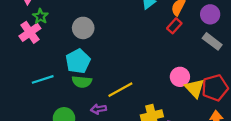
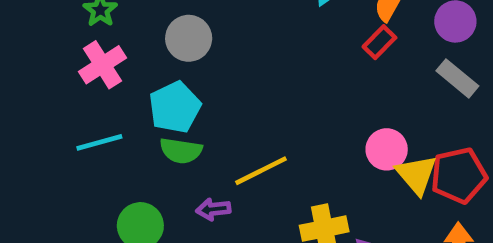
pink cross: (30, 32) -> (102, 65), moved

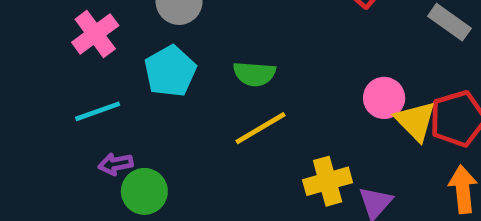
green semicircle: (181, 151) -> (254, 74), moved
purple arrow: (213, 209) -> (116, 164), moved

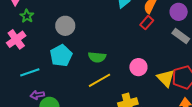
pink cross: (95, 34) -> (16, 39), moved
pink circle: (384, 98) -> (138, 67), moved

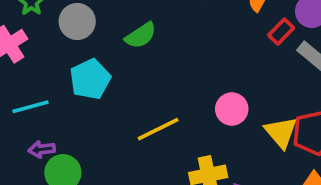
red rectangle: (147, 23) -> (281, 32), moved
gray circle: (65, 26) -> (77, 21), moved
green semicircle: (97, 57) -> (141, 35), moved, turned -42

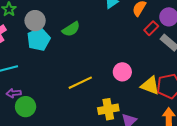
cyan pentagon: (90, 79) -> (39, 39), moved
yellow triangle: (281, 132) -> (150, 86), turned -30

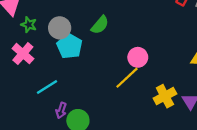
pink circle: (122, 72) -> (138, 57), moved
purple arrow: (14, 93) -> (61, 110), turned -48

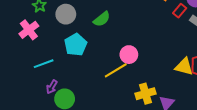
cyan pentagon: (70, 46) -> (76, 45), moved

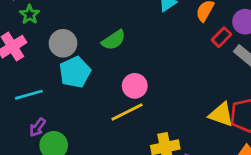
gray circle: (66, 14) -> (63, 43), moved
pink circle: (129, 55) -> (135, 86), moved

